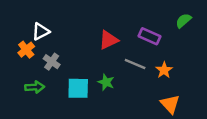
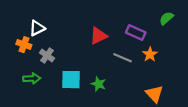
orange cross: (26, 50) -> (24, 45), turned -32
orange star: (164, 70) -> (150, 54), moved
green star: (106, 82) -> (98, 84), moved

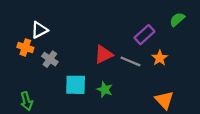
purple rectangle: (136, 32) -> (144, 35), turned -66
red triangle: (98, 36) -> (104, 54), moved
green arrow: (32, 78) -> (27, 101), moved, turned 77

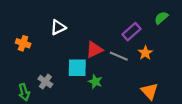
white triangle: (39, 30) -> (58, 27), moved
gray cross: (50, 59) -> (45, 82), moved
cyan square: (76, 85) -> (77, 68), moved

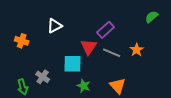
purple rectangle: (131, 32) -> (106, 30), moved
red triangle: (94, 50) -> (89, 47), turned -30
green star: (95, 82) -> (84, 86), moved
orange triangle: (150, 91) -> (118, 86), moved

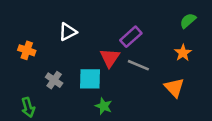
orange star: (137, 50) -> (183, 53), moved
gray cross: (43, 77) -> (54, 80), moved
orange triangle: (118, 86) -> (174, 88), moved

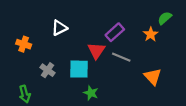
orange star: (183, 53) -> (151, 34), moved

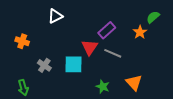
white triangle: (59, 28) -> (55, 16), moved
orange triangle: (153, 77) -> (134, 83), moved
green star: (91, 93) -> (103, 87), moved

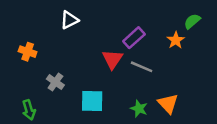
cyan square: (73, 64) -> (92, 101), moved
green star: (103, 87) -> (139, 109), moved

